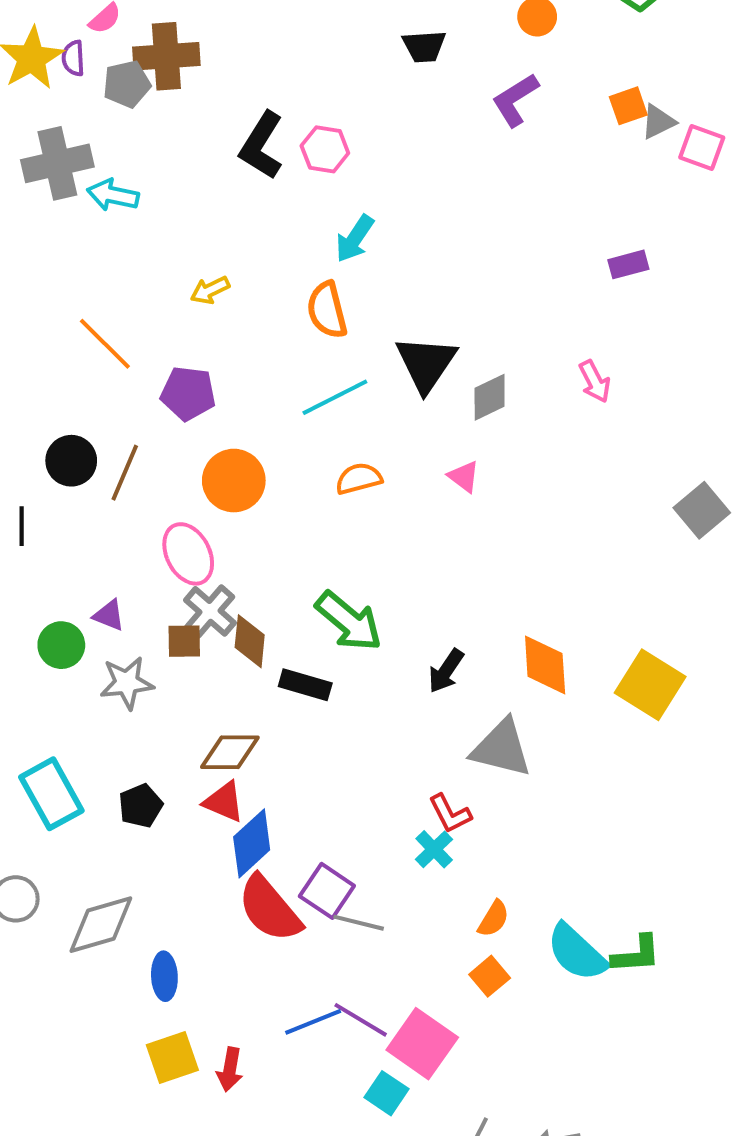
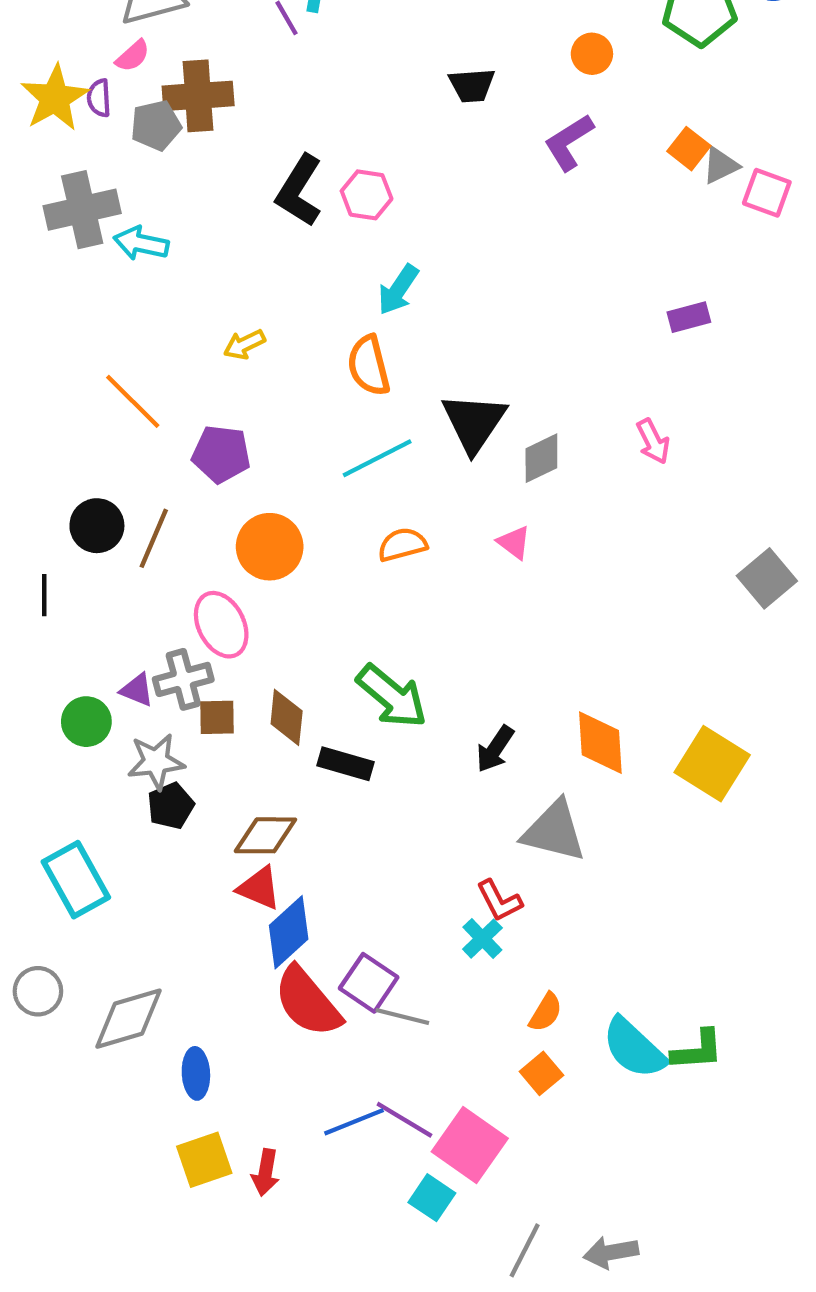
orange square: (628, 106) -> (689, 149), turned -33
gray cross: (210, 611) -> (183, 679), moved, turned 34
black pentagon: (141, 806) -> (171, 806), moved

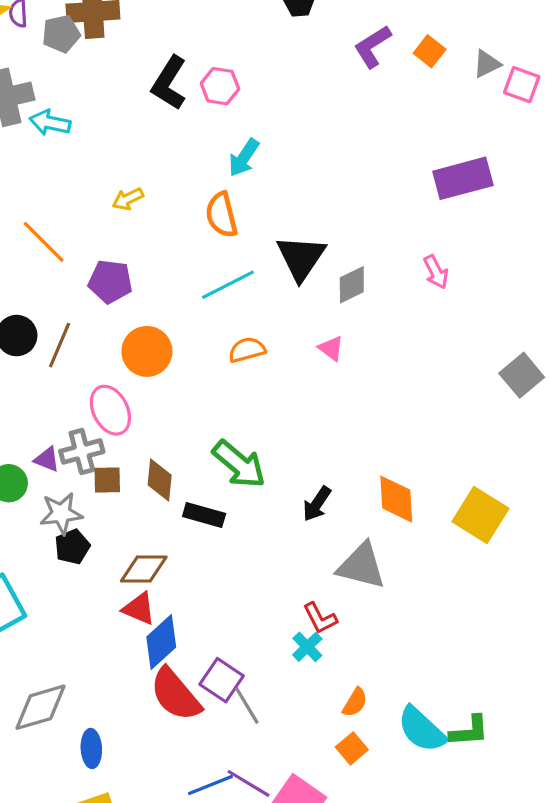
orange square: (689, 149) -> (430, 51), moved
purple rectangle: (689, 317) -> (463, 178), size x1.8
gray line: (402, 1017) -> (247, 706), turned 45

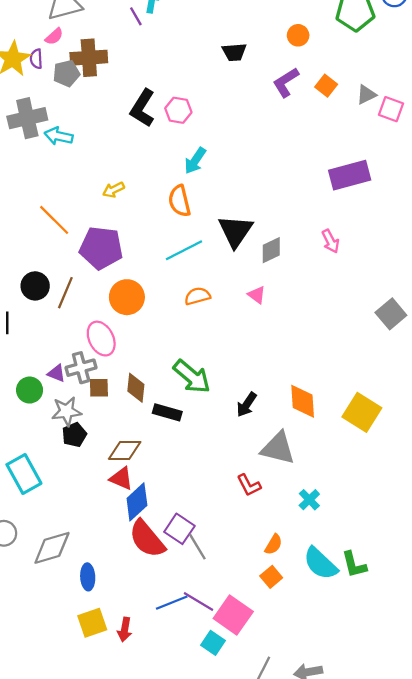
purple pentagon: (110, 282) -> (101, 248), size x1.4
cyan cross: (307, 647) -> (309, 500), moved
green L-shape: (469, 731) -> (354, 565), turned 80

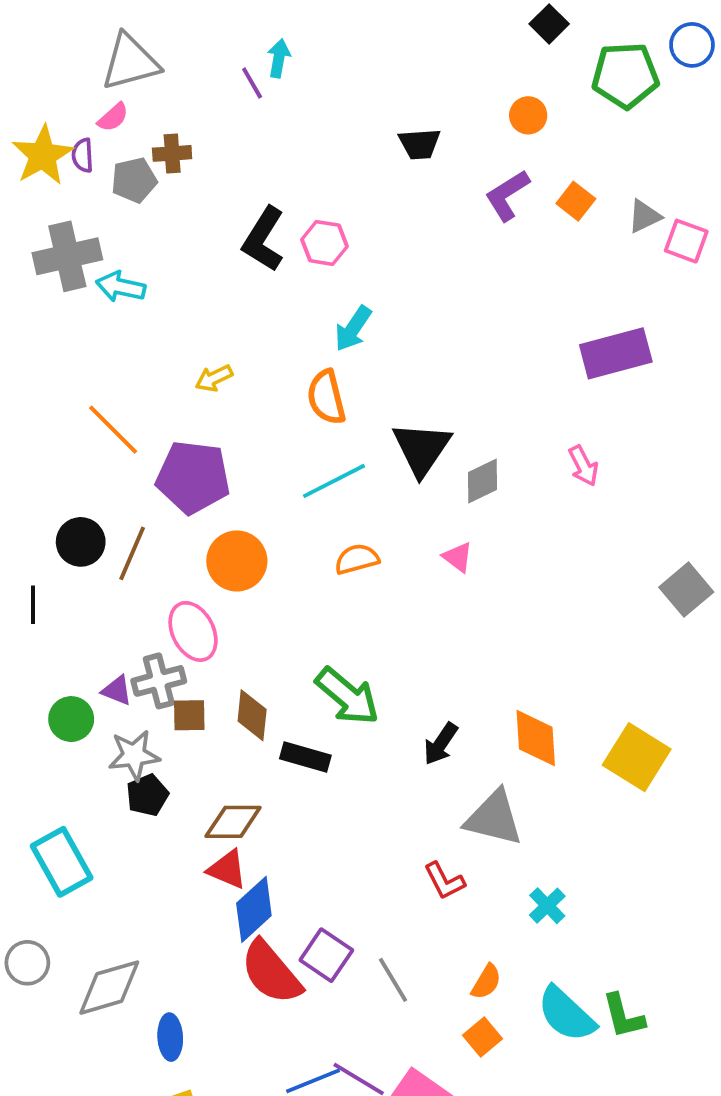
brown cross: (89, 58) -> (172, 153), size x0.6
gray line: (197, 547) -> (393, 980), moved

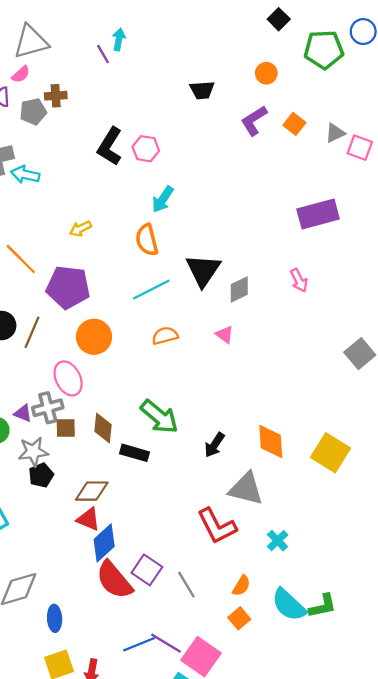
red L-shape: (444, 881) -> (217, 526), size x1.6
green L-shape: (623, 1016) -> (323, 606), turned -88

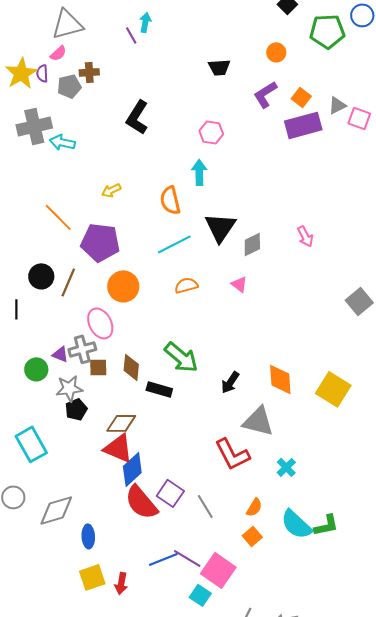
pink hexagon: (146, 149) -> (211, 132), moved
cyan arrow: (163, 199) -> (199, 172), moved, turned 145
purple rectangle: (318, 214) -> (303, 125), moved
red triangle: (88, 519) -> (118, 448), size x1.4

